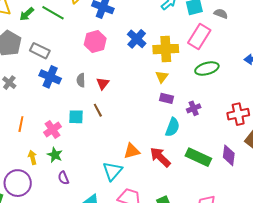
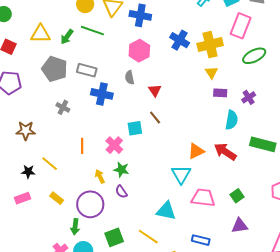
gray semicircle: (81, 80) -> (130, 78), moved
purple semicircle: (63, 178) -> (121, 192), moved

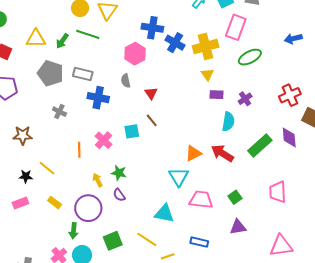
blue cross: (140, 15) -> (152, 28), moved
green rectangle: (263, 144) -> (260, 145), turned -55
pink cross: (114, 145) -> (104, 140), moved

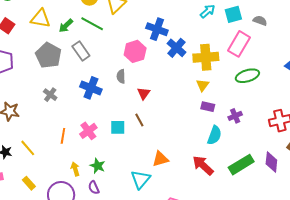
gray rectangle: (83, 74) -> (81, 51), moved, turned 30
orange triangle: (193, 153) -> (160, 159), moved
cyan triangle: (179, 177) -> (141, 179), moved

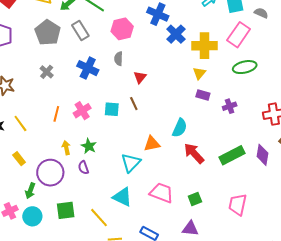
pink hexagon: (135, 51) -> (122, 29), moved
cyan semicircle: (214, 135) -> (180, 128), moved

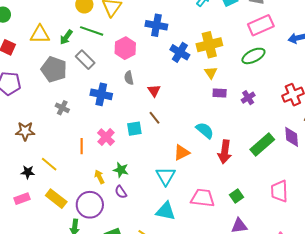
blue cross: (176, 34) -> (180, 52), moved
pink rectangle: (239, 35) -> (261, 25), moved, turned 45
cyan semicircle: (180, 128) -> (205, 130), turned -60
red arrow: (194, 153) -> (225, 152), turned -115
yellow rectangle: (19, 159) -> (56, 199), size x1.5

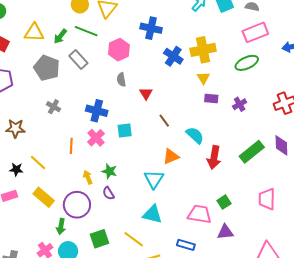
blue cross: (101, 94) -> (97, 111), moved
brown line: (154, 118) -> (164, 121), moved
pink trapezoid: (203, 198) -> (200, 214), moved

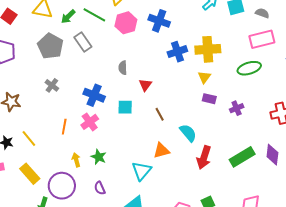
pink hexagon: (119, 50) -> (126, 23), moved
blue cross: (173, 56) -> (177, 52), turned 30
cyan square: (125, 130) -> (125, 107), moved
purple semicircle: (108, 193) -> (100, 188), moved

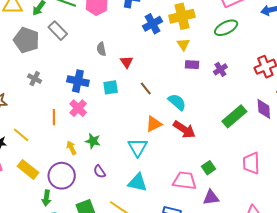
red arrow: (204, 157) -> (184, 130), moved, turned -65

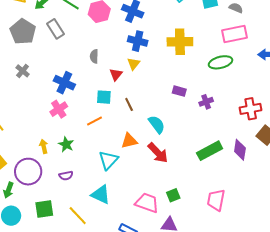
blue cross: (152, 24) -> (138, 41), moved, turned 30
yellow triangle: (183, 44) -> (134, 64), moved
cyan square: (111, 87) -> (104, 97), moved
orange line: (54, 117) -> (95, 121), moved, turned 49
purple semicircle: (99, 172) -> (66, 176), turned -80

